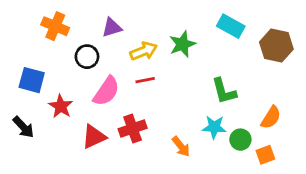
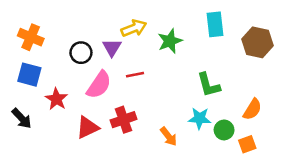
orange cross: (55, 26) -> (31, 37), moved
cyan rectangle: (231, 26) -> (215, 24), turned 55
purple triangle: (112, 28) -> (112, 47), moved, turned -42
yellow arrow: (144, 51) -> (134, 28), moved

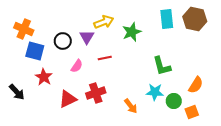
brown hexagon: (258, 42) -> (195, 19), moved
blue square: (29, 75) -> (35, 51), moved
pink semicircle: (99, 85) -> (77, 66), size x0.6

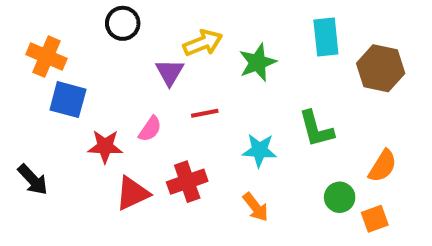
brown hexagon: (195, 19) -> (381, 68), moved
black circle: (63, 41) -> (123, 23), moved
red star: (44, 77) -> (105, 146), moved, turned -30
cyan star: (155, 92) -> (259, 150), moved

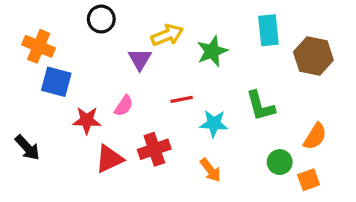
red line: (205, 113) -> (182, 99), moved

